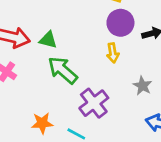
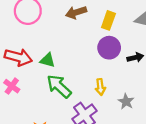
yellow arrow: (113, 53) -> (100, 87), moved

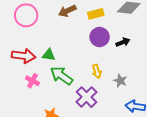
yellow rectangle: (108, 20) -> (96, 14), turned 63
pink cross: (12, 86) -> (32, 81), moved

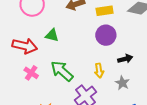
black arrow: (123, 42) -> (125, 59), moved
green triangle: (49, 55) -> (52, 35), moved

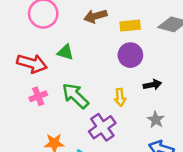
pink cross: (31, 73) -> (38, 96), turned 32
gray star: (122, 83) -> (156, 120), moved

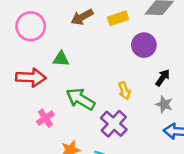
purple circle: (130, 55) -> (144, 45), moved
black arrow: (152, 85) -> (163, 78), moved, turned -30
pink cross: (38, 96) -> (45, 118), moved

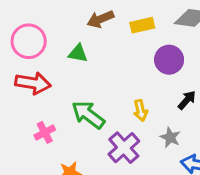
pink circle: (31, 26) -> (29, 41), moved
green triangle: (61, 59) -> (78, 53), moved
gray star: (164, 104) -> (170, 137), moved

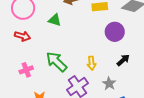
red arrow: (33, 83) -> (22, 36), size x0.7

